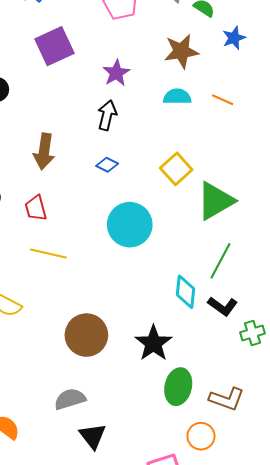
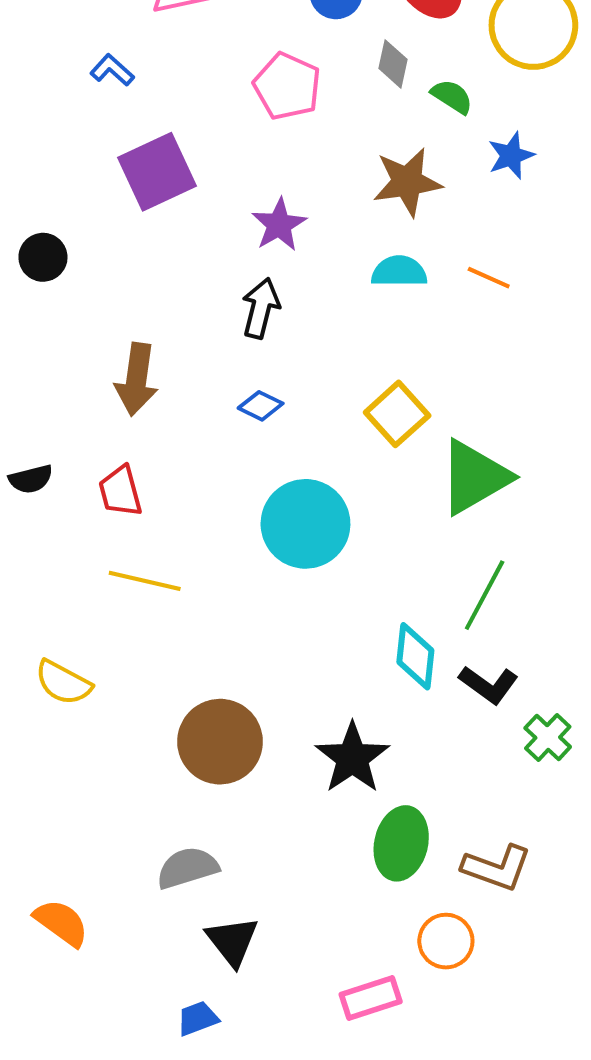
green cross: (253, 333) -> (548, 738), turned -30

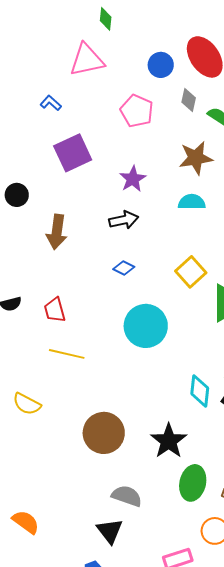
black arrow: (261, 308) -> (124, 220), turned 64
brown arrow: (137, 379) -> (57, 232), moved
gray semicircle: (187, 868) -> (127, 496), moved, turned 36

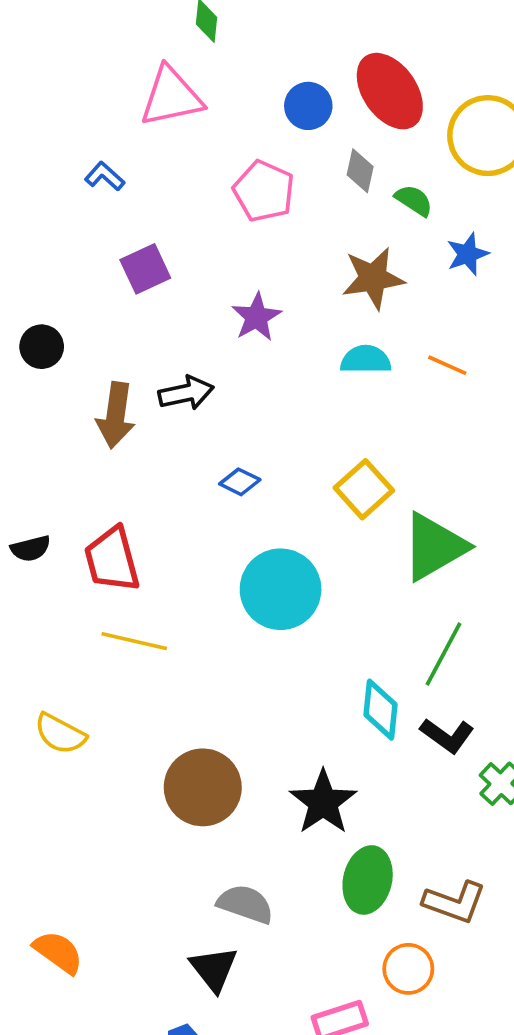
purple square: (73, 153) -> (145, 269), size x0.7
black arrow: (124, 220) -> (186, 393), moved
red trapezoid: (55, 310) -> (112, 560), size x1.4

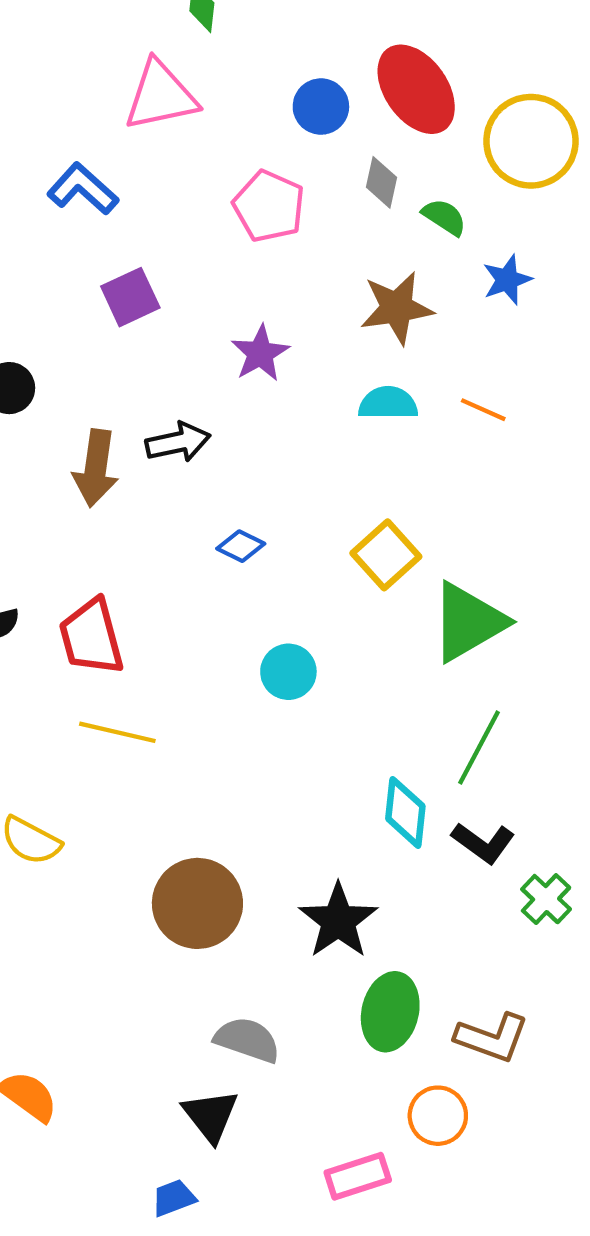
blue L-shape: (105, 176) -> (83, 189), size x1.5
cyan circle: (281, 589) -> (288, 672), size x0.6

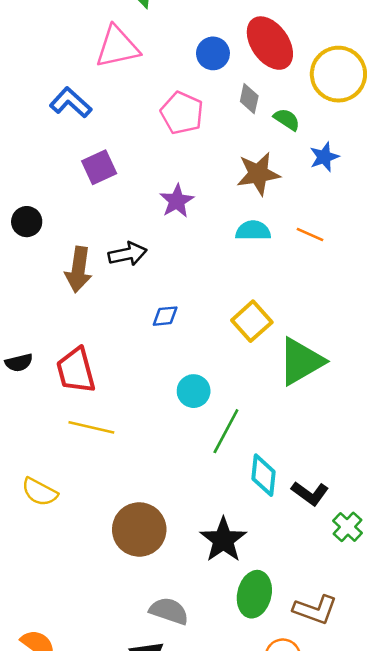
blue diamond: (241, 546) -> (165, 316), turned -32
green line: (479, 748) -> (226, 431), moved

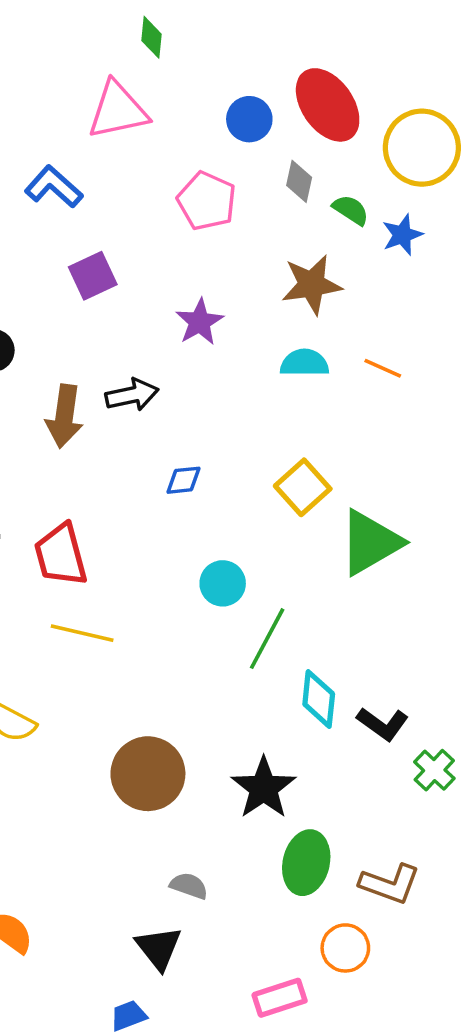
blue star: (324, 157) -> (402, 235), moved
gray semicircle: (169, 611) -> (189, 886), size x0.7

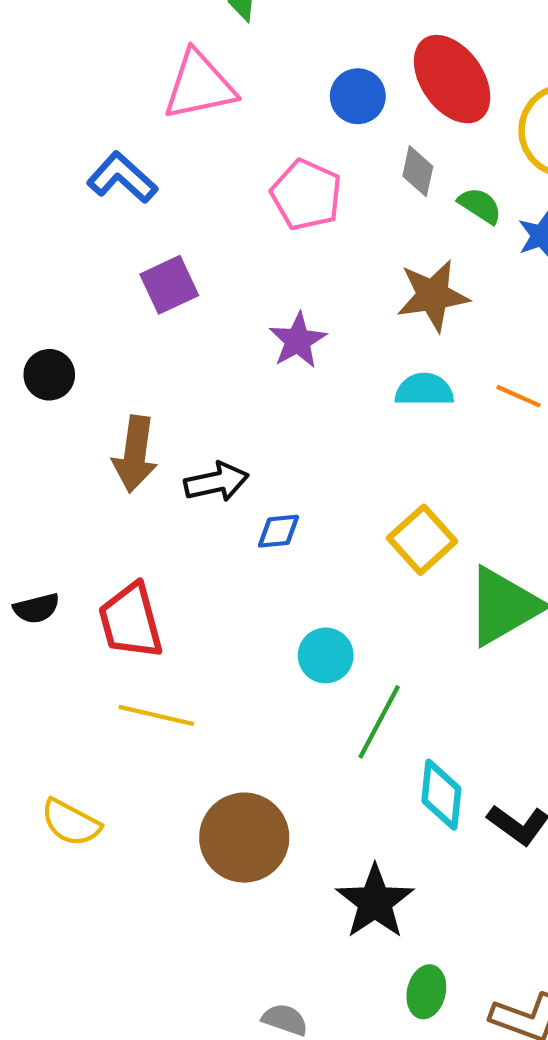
black arrow: (132, 395) -> (216, 482), moved
brown circle: (148, 774) -> (244, 838), moved
green ellipse: (306, 863) -> (426, 992), size x0.7

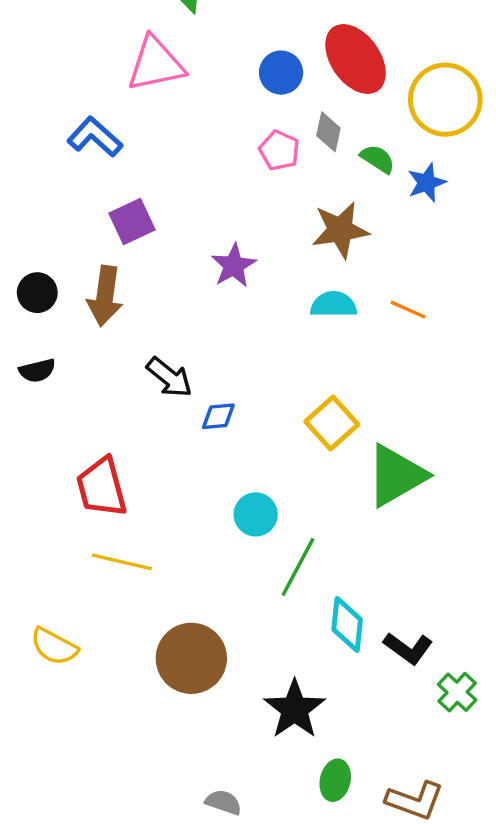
pink pentagon: (306, 195) -> (279, 150), moved, size x0.7
brown arrow: (135, 454) -> (105, 296), moved
black arrow: (216, 482) -> (169, 377), turned 51
black semicircle: (36, 608) -> (37, 371), moved

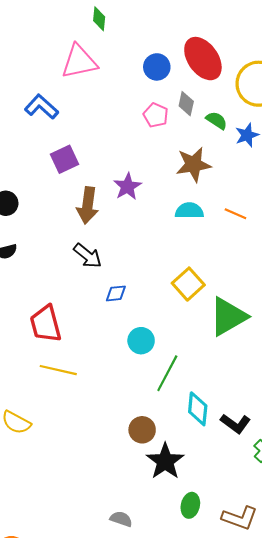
brown arrow: (105, 296) -> (88, 205), moved
blue diamond: (218, 416) -> (116, 293), moved
brown circle: (191, 658) -> (142, 430), moved, size x0.6

